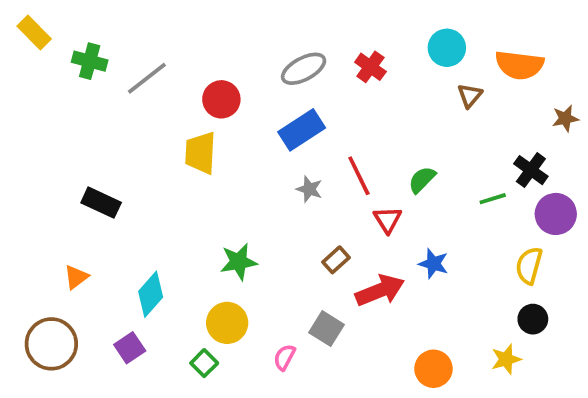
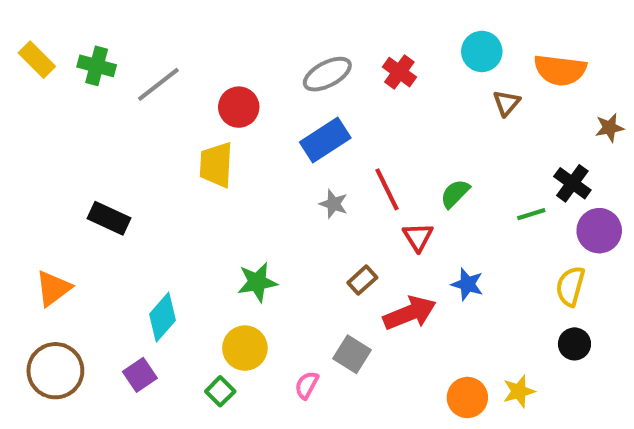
yellow rectangle: (34, 32) -> (37, 60), moved
orange triangle: (76, 277) -> (53, 288), moved, size x1.4
yellow star: (506, 359) -> (519, 391), moved

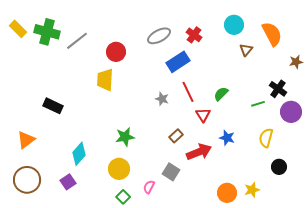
green cross: (97, 66) -> (47, 32), size x1.4
orange semicircle: (560, 70) -> (272, 34), turned -125
blue rectangle: (325, 140) -> (178, 62), moved
yellow semicircle: (570, 286) -> (266, 138), moved
green square: (220, 391) -> (123, 197), moved

